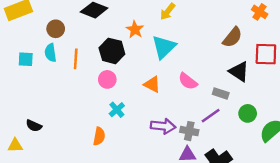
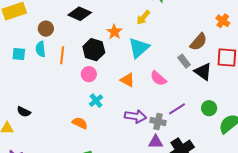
gray rectangle: (221, 93) -> (184, 61), moved, turned 32
orange semicircle: (99, 136) -> (80, 123), turned -77

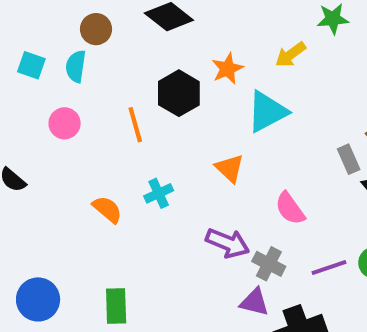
orange line: (62, 55) -> (135, 125), moved, turned -36
pink circle: (89, 74) -> (65, 123), moved
pink semicircle: (158, 78) -> (290, 208), moved
purple line: (177, 109) -> (329, 268), moved
orange semicircle: (80, 123) -> (107, 209), moved

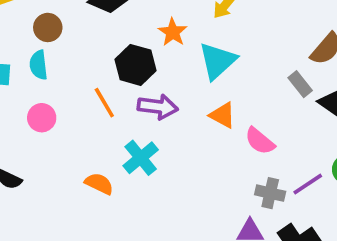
orange triangle: (230, 168) -> (223, 115), moved
cyan cross: (159, 193) -> (141, 158), size x1.4
purple arrow: (228, 243) -> (158, 107), moved
gray cross: (269, 264) -> (270, 193), moved

